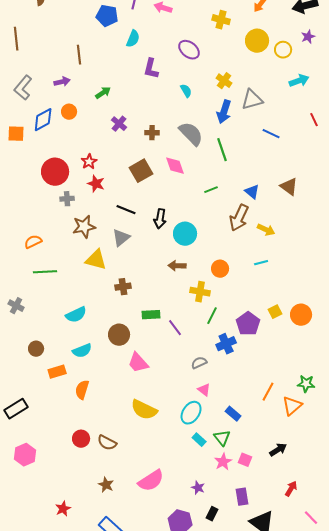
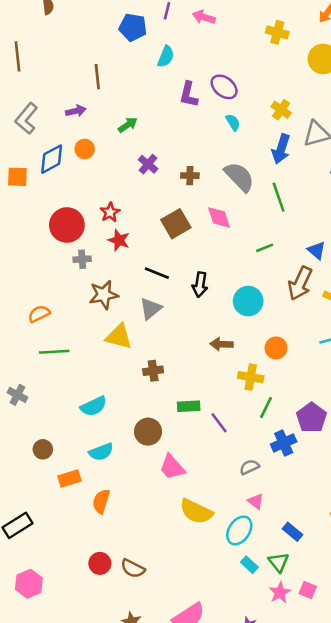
purple ellipse: (189, 50) -> (224, 87), moved
cyan circle: (185, 234) -> (248, 301), moved
yellow semicircle: (144, 410) -> (196, 511), moved

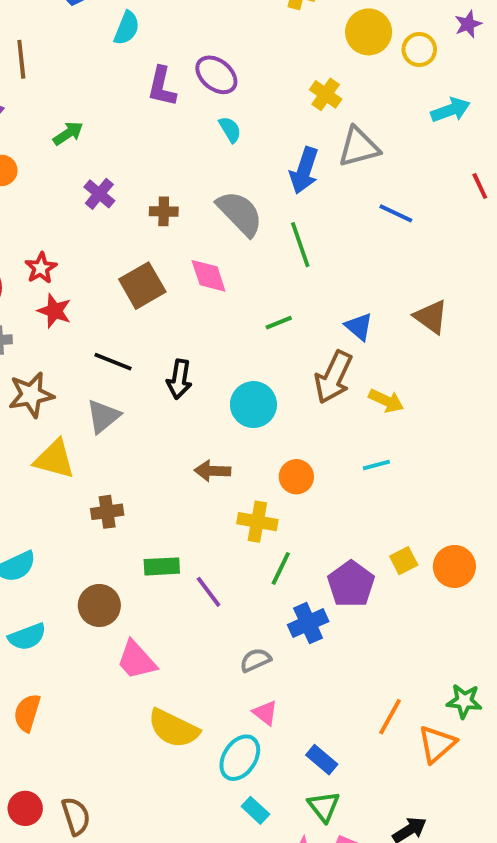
yellow cross: (281, 110) -> (326, 94), moved
green triangle: (279, 562) -> (324, 806), moved
brown semicircle: (133, 568) -> (76, 816), turned -135

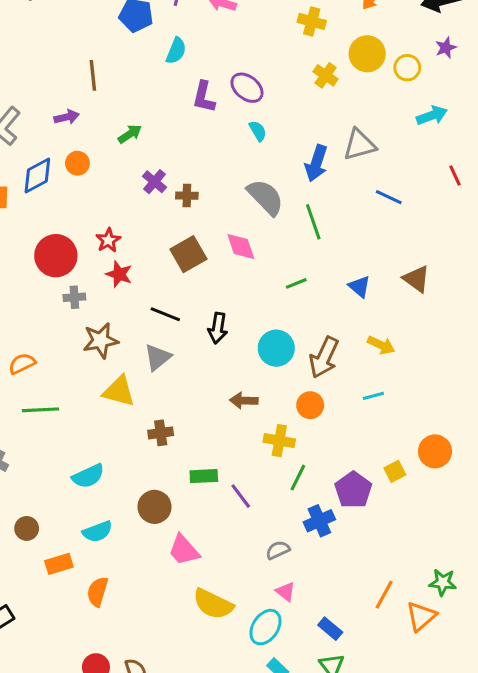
yellow cross: (326, 94) -> (326, 75), moved
brown cross: (164, 211) -> (187, 196), moved
brown arrow: (333, 377) -> (324, 357), moved
orange circle: (454, 566) -> (435, 451), moved

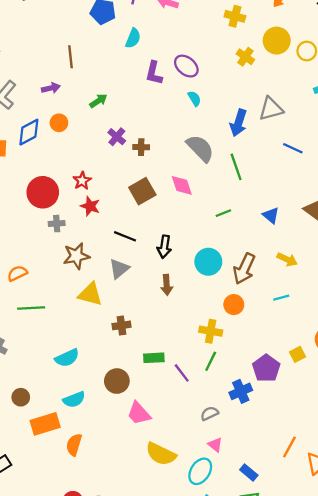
brown arrow: (244, 401) -> (167, 285), moved, turned -96
green line: (298, 478) -> (211, 361), moved
orange rectangle: (59, 564) -> (45, 424), size x1.4

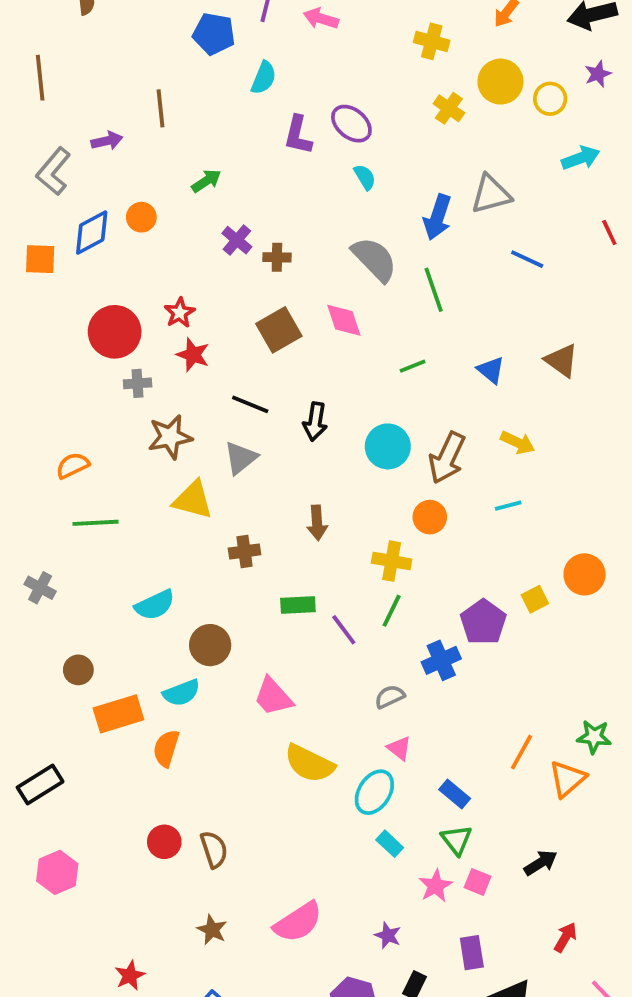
purple arrow: (51, 88) -> (107, 141), moved
brown arrow: (167, 285) -> (317, 523), moved
brown circle: (117, 381) -> (210, 645), moved
cyan semicircle: (74, 400) -> (181, 693), moved

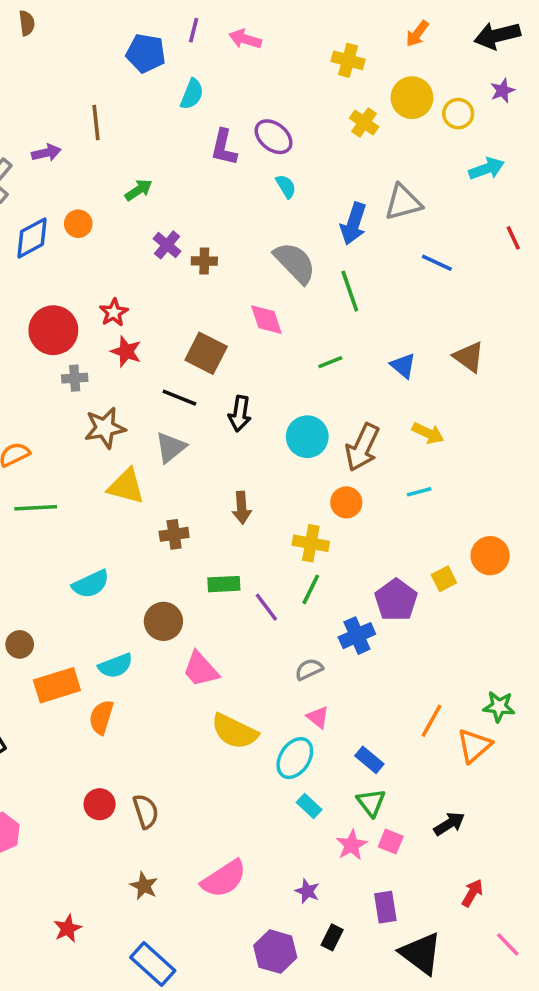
brown square: (279, 330) -> (206, 353), moved, turned -33
brown circle: (210, 645) -> (163, 621), moved

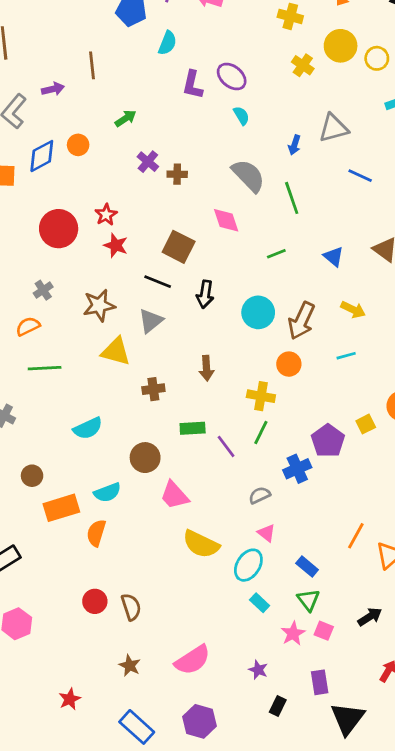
blue arrow: (353, 224) -> (294, 145), size x0.6
gray cross: (75, 378) -> (43, 290), moved, turned -30
purple hexagon: (275, 952) -> (200, 721), moved
black triangle: (421, 953) -> (348, 719), turned 30

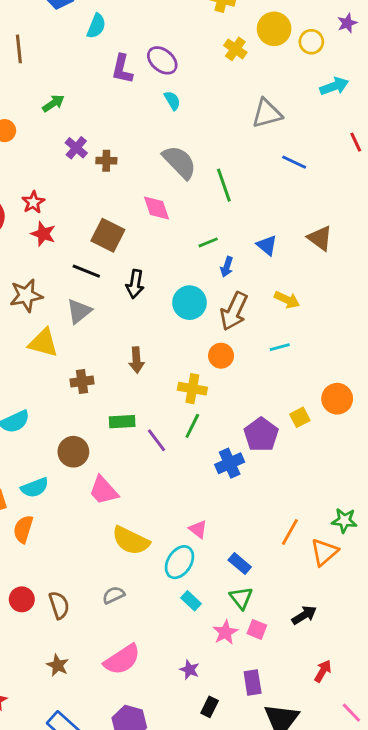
blue arrow: (294, 145) -> (227, 267), moved
gray semicircle: (260, 495) -> (114, 595), moved

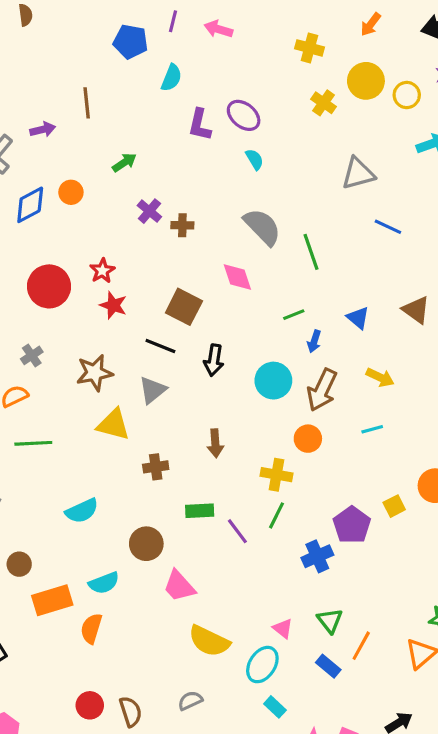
orange line: (290, 532) -> (361, 646), moved
green triangle: (241, 598) -> (330, 621), moved

